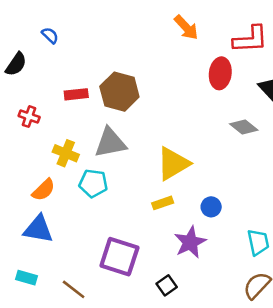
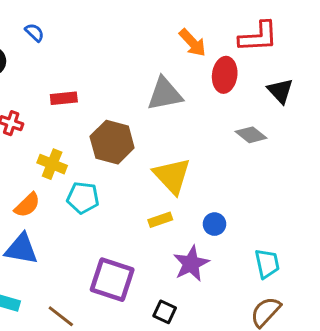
orange arrow: (186, 27) -> (193, 43), moved
brown hexagon: (119, 92) -> (112, 142), moved
gray triangle: (110, 143) -> (165, 94), moved
yellow triangle: (173, 164) -> (172, 176), turned -42
black square: (167, 285) -> (165, 312), turned -30

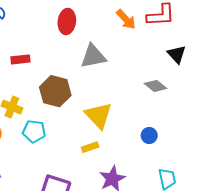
orange arrow: (193, 43) -> (126, 19), moved
red ellipse: (225, 75) -> (67, 21), moved
blue circle: (214, 224) -> (149, 135), moved

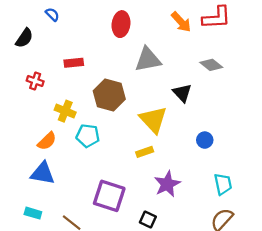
black triangle: (177, 54) -> (182, 93), moved
gray diamond: (156, 86) -> (211, 65), moved

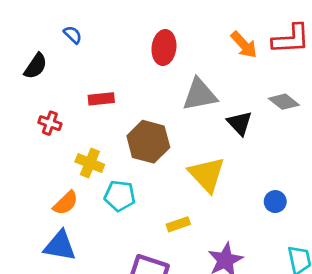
black triangle: (182, 93) -> (240, 123), moved
yellow rectangle: (145, 152) -> (178, 224), moved

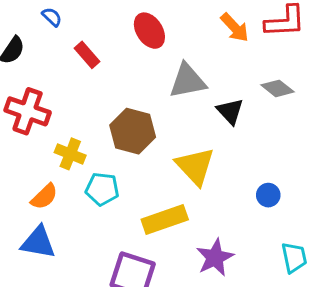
red ellipse: (164, 48) -> (149, 31), turned -40
red rectangle: (101, 99) -> (87, 55), moved, turned 55
red cross: (50, 123) -> (28, 111), size x1.8
yellow rectangle: (178, 224) -> (165, 219), size x1.8

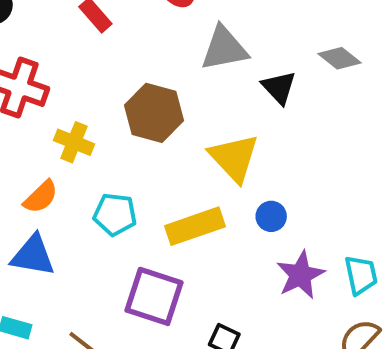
cyan pentagon: (102, 189) -> (115, 214), moved
blue circle: (268, 195) -> (271, 216), moved
purple star: (215, 258) -> (300, 275), moved

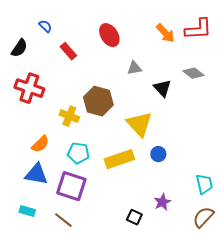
gray triangle: (224, 48) -> (134, 68), size x0.6
yellow cross: (74, 142) -> (69, 116), moved
purple star: (300, 275) -> (162, 202), moved, size x0.7
purple square: (154, 296) -> (71, 186), moved

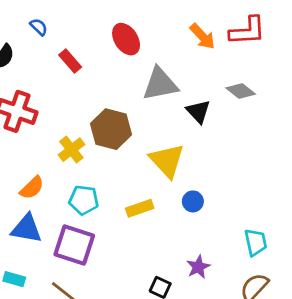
gray triangle: (134, 68) -> (160, 84), size x1.8
yellow cross: (69, 116) -> (71, 150), turned 30
yellow rectangle: (119, 159) -> (140, 208), size x0.7

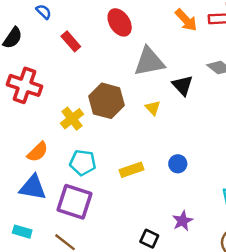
yellow triangle: (167, 161) -> (153, 108), moved, size x0.5

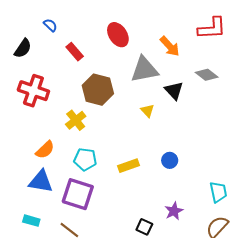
orange arrow: (186, 20) -> (170, 46), moved
brown hexagon: (107, 101) -> (98, 90), moved

